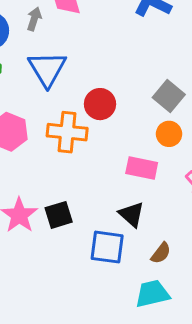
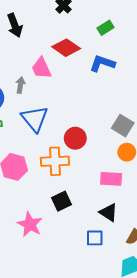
black square: (59, 215) -> (62, 201), moved
blue square: (107, 247) -> (95, 238), size x0.7

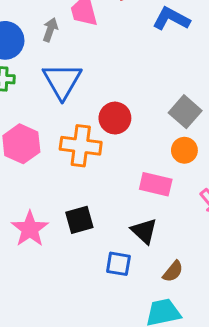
black square: (62, 201) -> (79, 220), moved

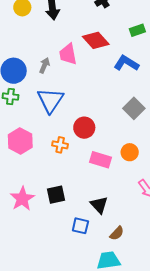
gray square: (185, 112) -> (134, 108), moved
orange cross: (81, 146) -> (60, 145), size x0.6
pink rectangle: (156, 184) -> (101, 160), moved

